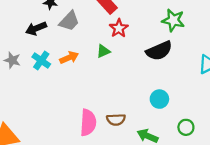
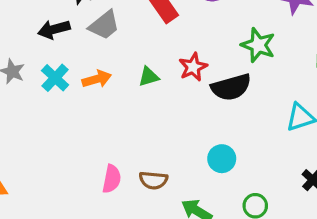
red star: (119, 28) -> (193, 67), moved
pink semicircle: (88, 123) -> (112, 179), size x0.7

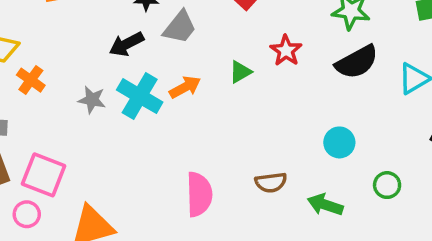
cyan cross: (55, 78) -> (140, 96), size x1.4
black semicircle: (231, 87) -> (357, 62), moved
pink semicircle: (112, 179) -> (199, 194), moved, size x1.4

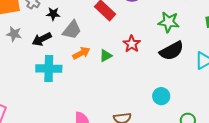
orange arrow: (185, 87) -> (81, 53), moved
cyan cross: (140, 96) -> (49, 69), turned -30
gray star: (92, 100) -> (14, 34), moved

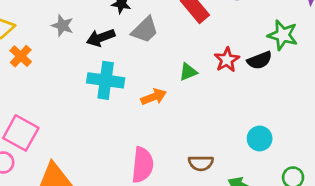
black semicircle: (172, 51) -> (260, 60), moved, size x0.7
orange arrow: (81, 53) -> (154, 97), moved

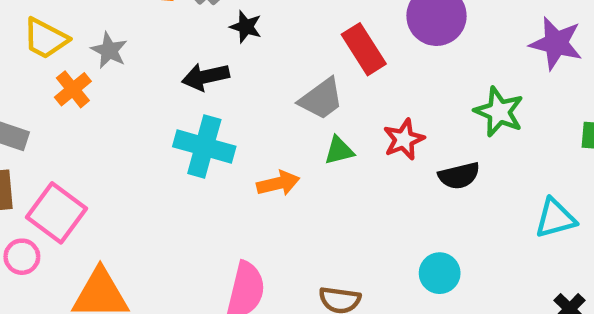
gray star: (62, 26) -> (109, 50), moved
gray trapezoid: (145, 30) -> (321, 99), moved
black semicircle: (260, 60) -> (459, 176), moved

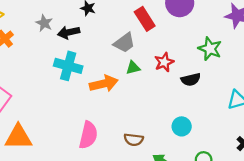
gray star: (109, 50) -> (44, 23), moved
orange arrow: (278, 183) -> (104, 84), size x1.4

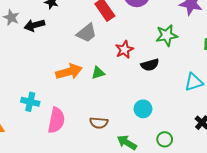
green star: (210, 49) -> (167, 35), turned -30
cyan cross: (68, 66) -> (30, 102), moved, size x0.7
green triangle: (133, 68) -> (98, 73), moved

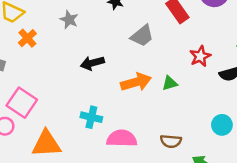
black arrow: (34, 25) -> (92, 63), moved
gray trapezoid: (87, 33) -> (142, 36), moved
pink semicircle: (56, 120) -> (122, 138), turned -100

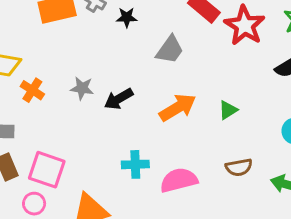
gray star: (69, 20) -> (82, 88), moved
red star: (200, 56) -> (245, 25), moved, size x1.5
green triangle: (170, 83) -> (228, 110), moved

